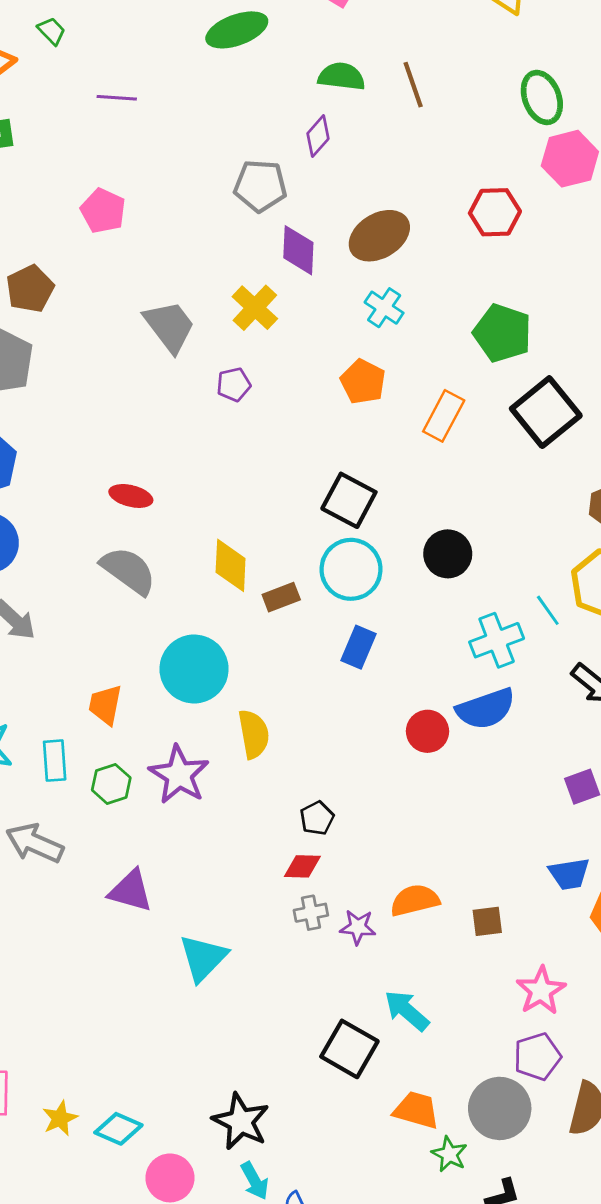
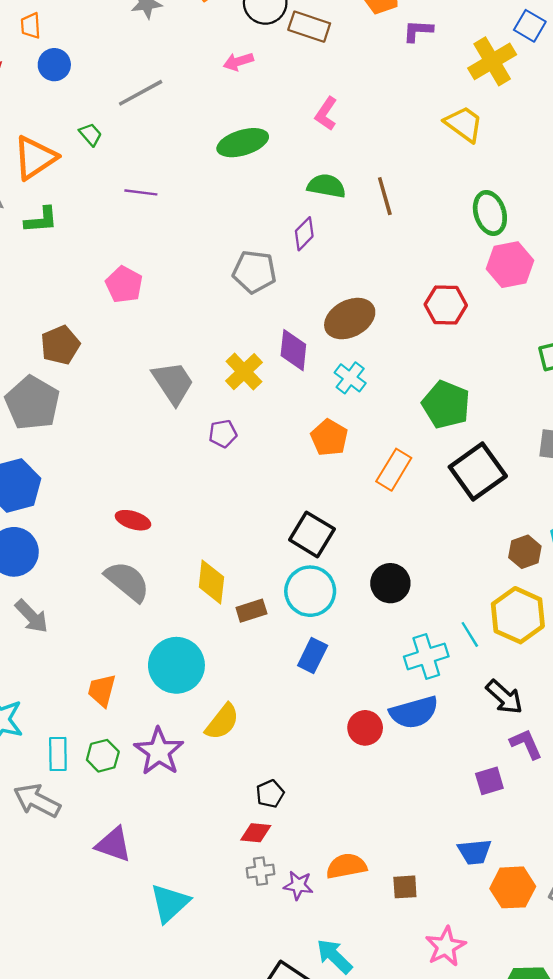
purple diamond: (298, 250) -> (293, 350), moved
yellow semicircle: (254, 734) -> (222, 722), turned 45
cyan rectangle: (55, 761) -> (58, 754), moved

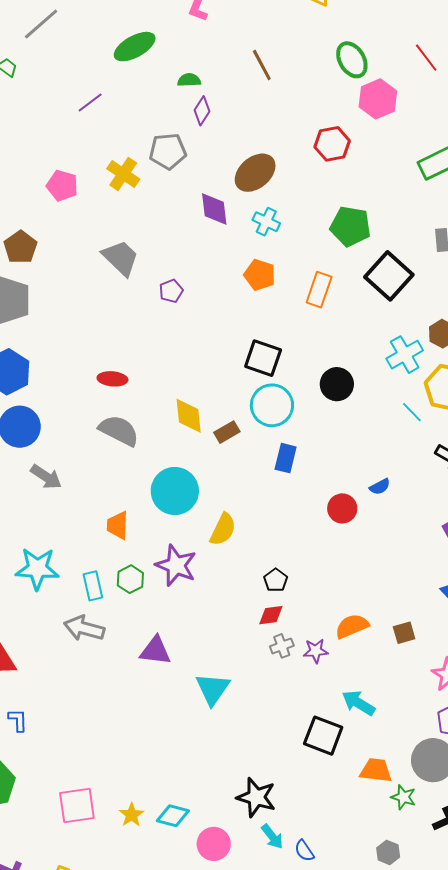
green semicircle: (326, 186) -> (189, 80), moved, size x0.7
purple line: (141, 192) -> (90, 102), moved, turned -32
yellow cross: (244, 372) -> (123, 174), moved
cyan cross: (426, 656) -> (405, 355), moved
blue semicircle: (414, 712) -> (380, 487), size x0.5

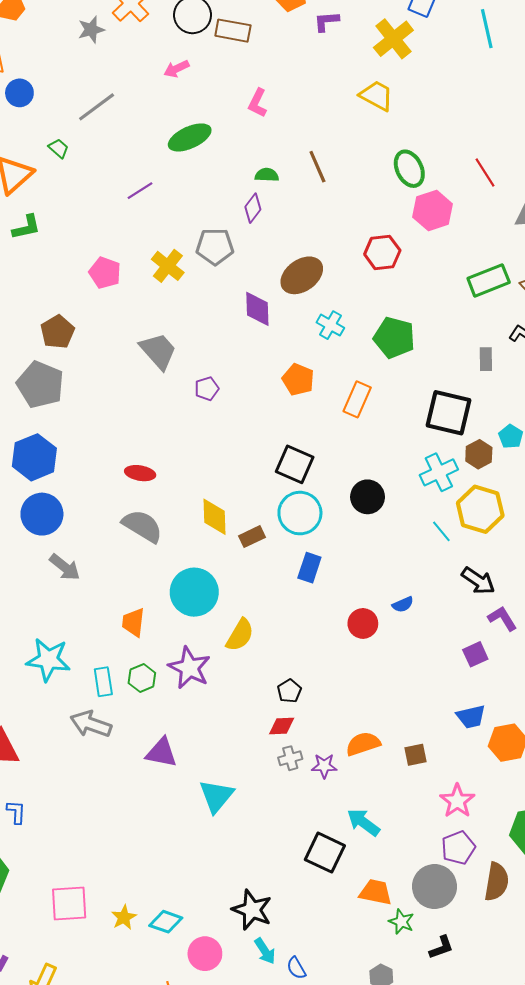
green semicircle: (189, 80) -> (267, 175), moved
cyan cross: (266, 222) -> (330, 325), moved
black square: (389, 276) -> (448, 413), moved, turned -33

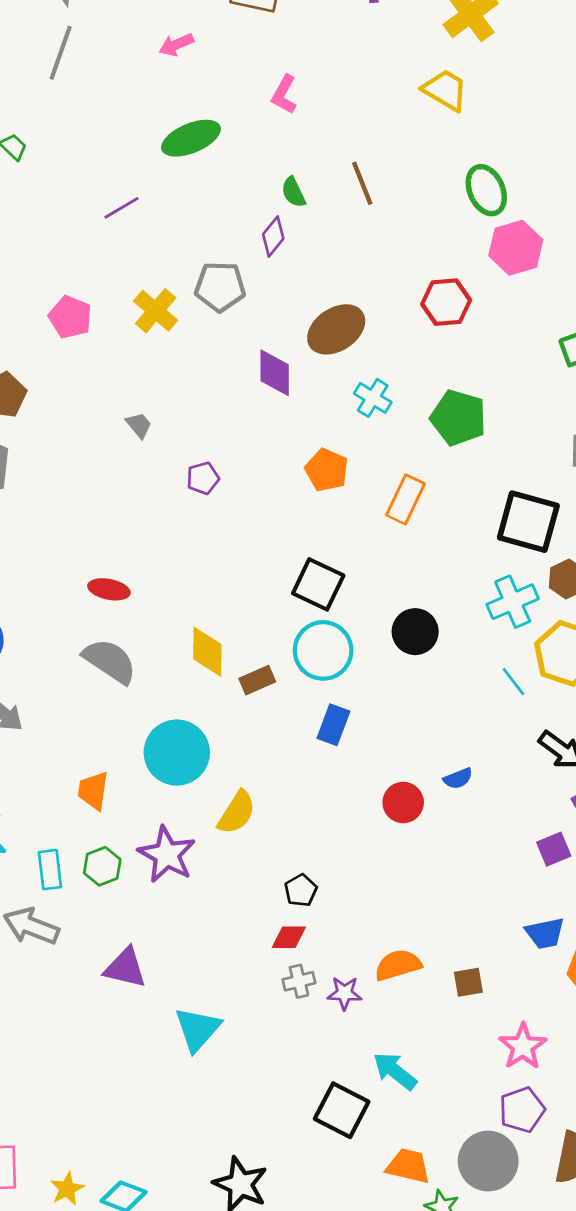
gray line: (97, 107) -> (61, 53), moved, turned -36
green semicircle: (267, 175) -> (293, 192), turned -120
gray trapezoid: (158, 351) -> (139, 425), size x0.5

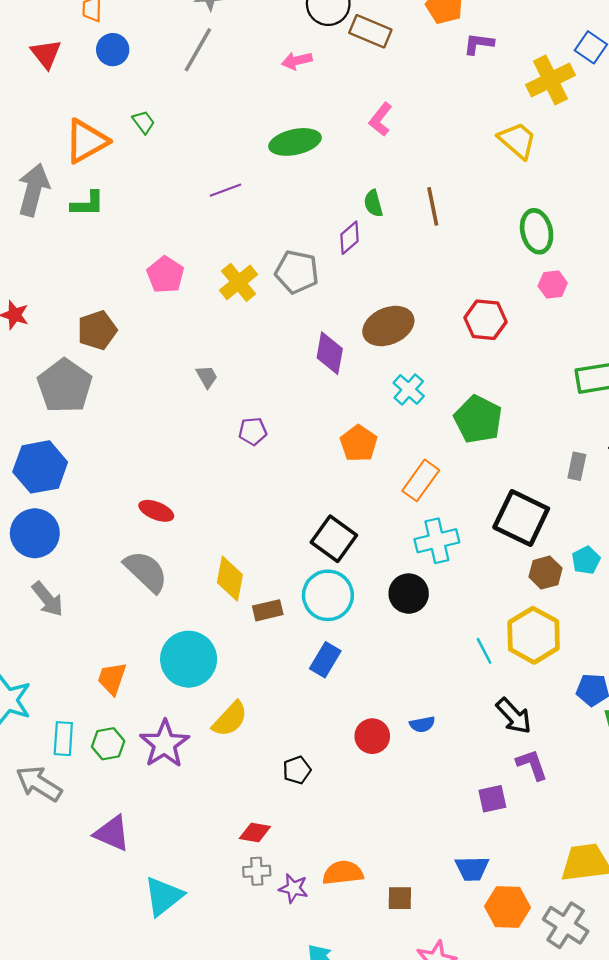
pink hexagon: (516, 248) -> (553, 284), size x0.6
cyan cross: (513, 602) -> (437, 541), moved
black pentagon: (301, 890) -> (297, 770), moved

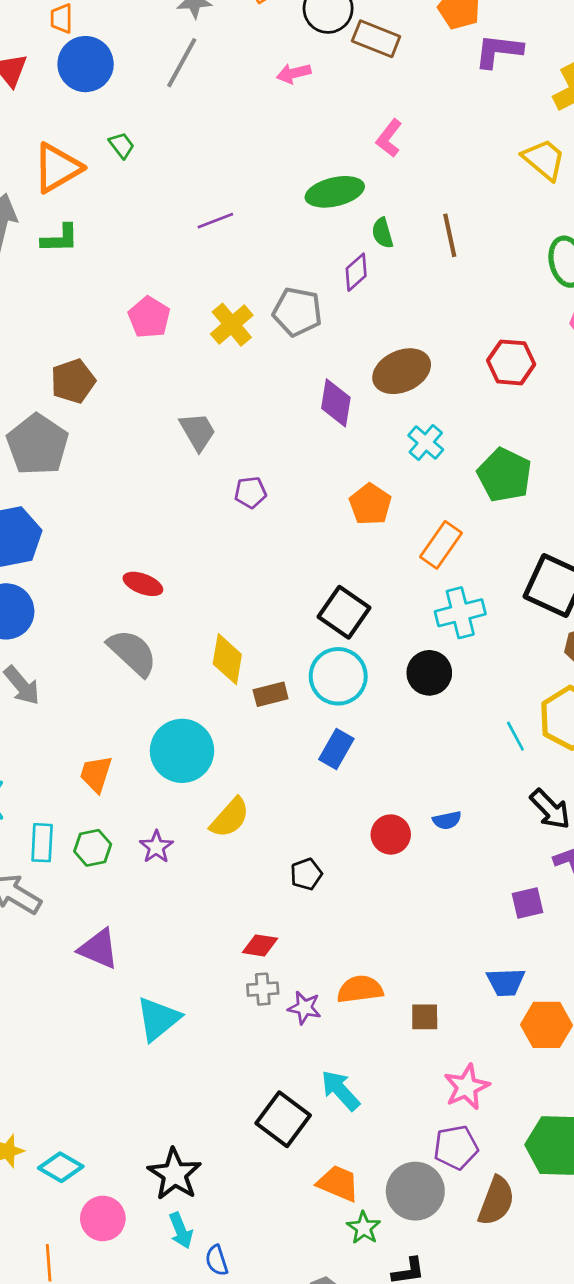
purple L-shape: (479, 44) -> (499, 51), size x1.4
blue circle: (113, 50) -> (86, 64), size x1.5
green ellipse: (295, 142) -> (335, 192), moved
gray trapezoid: (207, 377) -> (198, 432), size x1.5
purple star: (164, 744) -> (156, 847), size x0.6

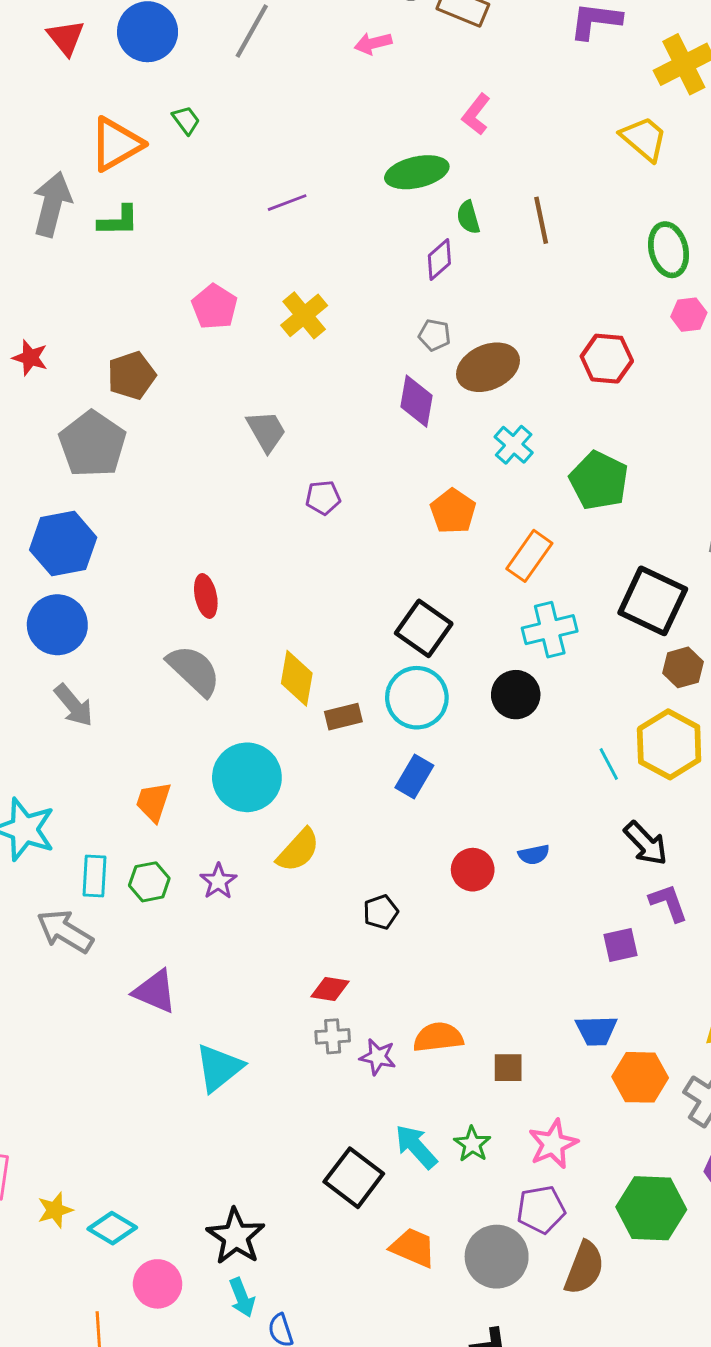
gray pentagon: (297, 312) -> (435, 335), moved, size x0.6
red ellipse: (143, 584) -> (206, 596), turned 57
green star: (364, 1228) -> (472, 1144), moved

